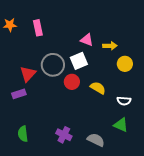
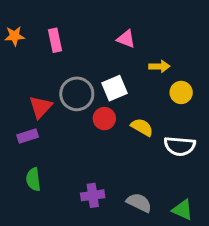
pink triangle: (87, 40) -> (126, 39), moved
white semicircle: (124, 101) -> (180, 146), size x1.5
green triangle: (121, 125) -> (183, 210), moved
green semicircle: (23, 134) -> (33, 179), moved
purple cross: (64, 135) -> (93, 195), turned -35

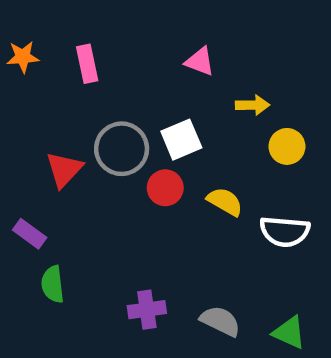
purple rectangle: (28, 136) -> (30, 234), moved, turned 54

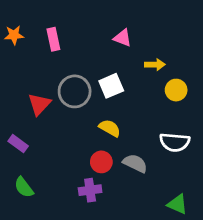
red circle: (165, 188) -> (101, 162), moved
yellow semicircle: (225, 202) -> (110, 128), moved
green semicircle: (53, 284) -> (24, 187), moved, turned -30
gray semicircle: (220, 321) -> (135, 163), moved

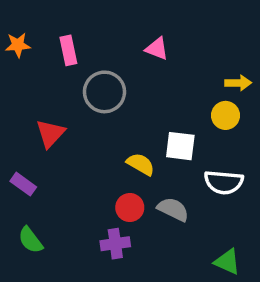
yellow arrow: (155, 65) -> (238, 83), moved
white square: (111, 86) -> (180, 146), moved, turned 30
gray circle: (75, 91) -> (104, 92), moved

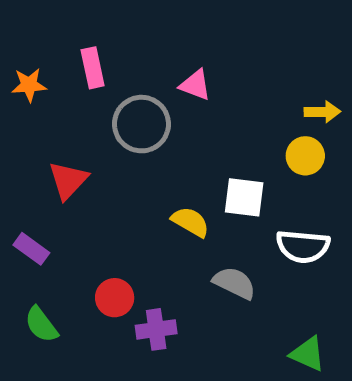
orange star: (18, 45) -> (29, 85), moved
pink triangle: (157, 49) -> (195, 85), moved
red circle: (130, 208) -> (115, 298), moved

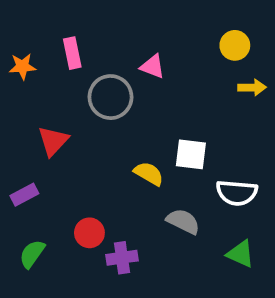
yellow circle: (305, 156) -> (235, 45), moved
purple rectangle: (31, 249) -> (24, 195), turned -64
green semicircle: (41, 325) -> (32, 254), turned 72
green triangle: (308, 354) -> (241, 254), moved

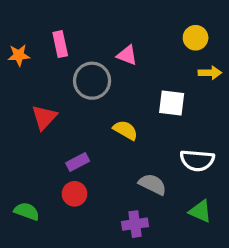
white square: (191, 154) -> (172, 103), moved
yellow semicircle: (149, 174) -> (125, 130), moved
purple rectangle: (24, 195) -> (78, 162), moved
green semicircle: (32, 254) -> (27, 211), turned 75
purple cross: (122, 258) -> (135, 224), moved

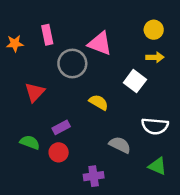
pink triangle: (127, 55) -> (100, 43), size x1.5
yellow arrow: (210, 73) -> (155, 57), moved
white square: (172, 103) -> (135, 81), turned 30
green semicircle: (27, 211) -> (30, 142), moved
purple cross: (135, 224) -> (94, 176), moved

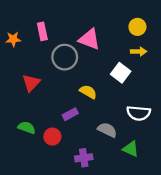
purple rectangle: (61, 127) -> (70, 114), moved
green triangle: (157, 166) -> (131, 149), moved

